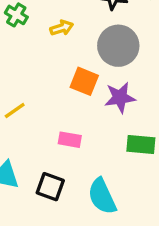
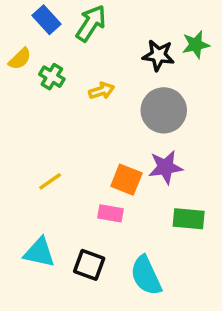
orange square: (84, 81) -> (126, 180), moved

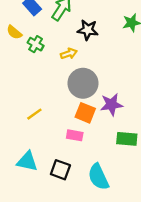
black star: (158, 55) -> (88, 30), moved
yellow semicircle: (20, 59) -> (14, 32), turned 84
gray circle: (164, 110) -> (83, 83), moved

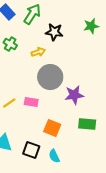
orange square: (85, 113) -> (52, 128), moved
pink rectangle: (75, 135) -> (31, 102), moved
cyan semicircle: (98, 177) -> (54, 156), moved, size x0.6

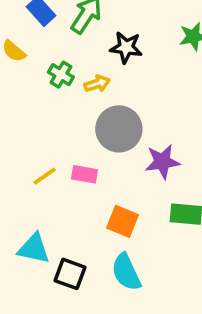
green cross: (10, 44) -> (61, 75), moved
black square: (31, 150) -> (70, 274), moved
cyan semicircle: (54, 156) -> (126, 272), size x1.5

